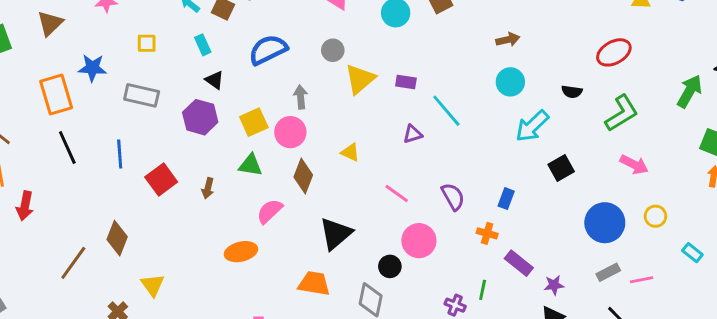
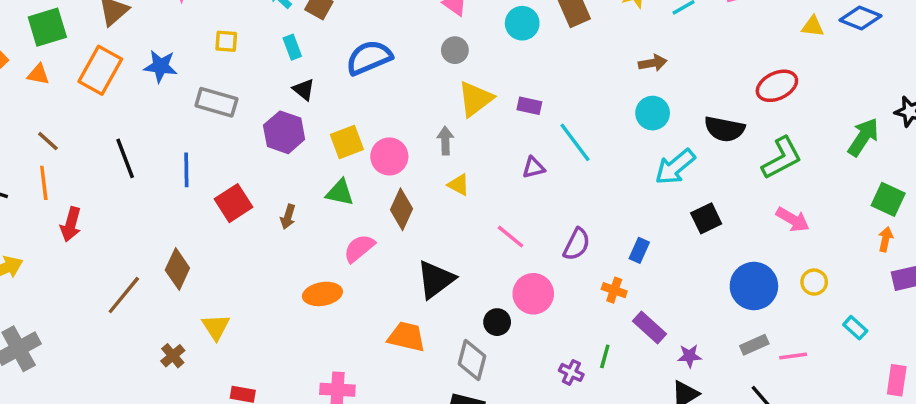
gray circle: (333, 50) -> (455, 50), moved
black semicircle: (572, 92) -> (724, 129), size x1.6
orange rectangle: (56, 94) -> (100, 70), moved, turned 42
gray arrow: (301, 97) -> (445, 141), moved
purple semicircle: (453, 197) -> (577, 244), turned 52

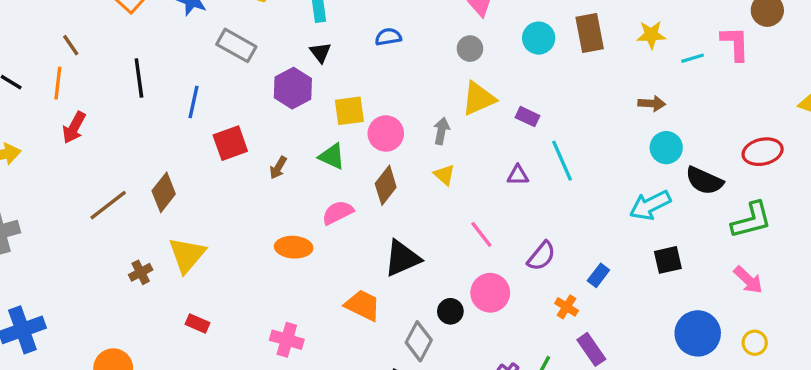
blue semicircle: (369, 58) -> (388, 37), size x0.6
cyan circle: (653, 113) -> (666, 148), moved
yellow triangle: (216, 327) -> (187, 255), size x1.4

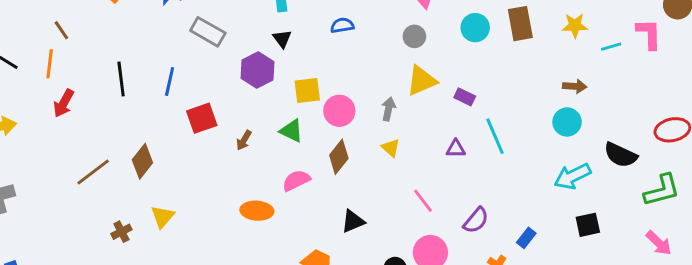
black line: (139, 78) -> (121, 79), moved
cyan circle: (666, 148) -> (567, 122), moved
yellow triangle: (187, 255) -> (163, 217), size x0.7
black triangle: (402, 258) -> (353, 221), size x0.7

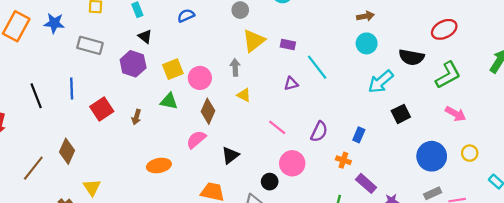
pink semicircle: (296, 180) -> (196, 139), moved

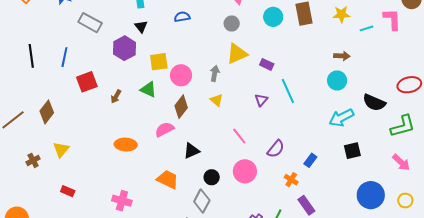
purple triangle: (291, 84) -> (261, 100), turned -48
black circle: (270, 182) -> (212, 177), moved

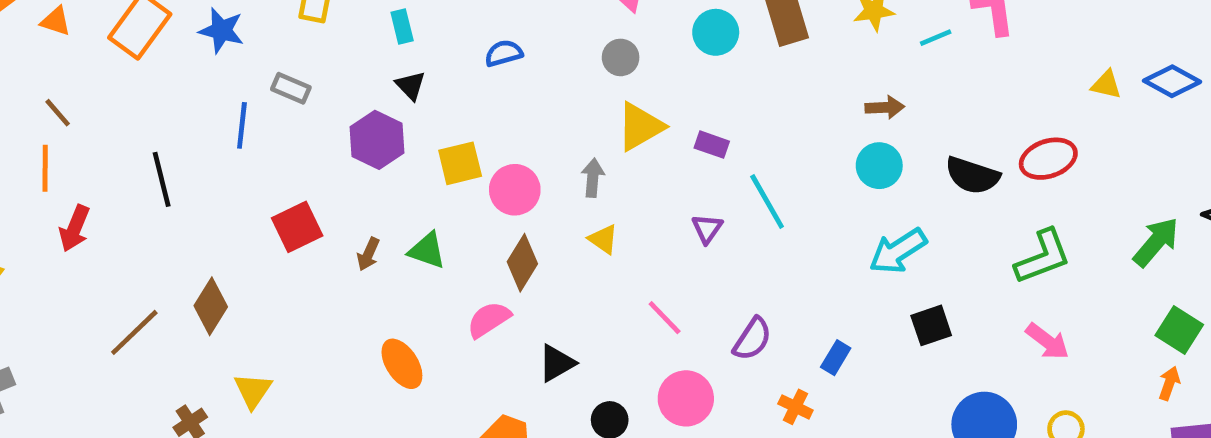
gray rectangle: (90, 23) -> (291, 88), size x0.7
blue line: (64, 57) -> (242, 125), moved
green triangle: (148, 89) -> (427, 250), moved
black semicircle: (374, 102) -> (972, 176), moved
orange ellipse: (126, 145) -> (402, 364), turned 60

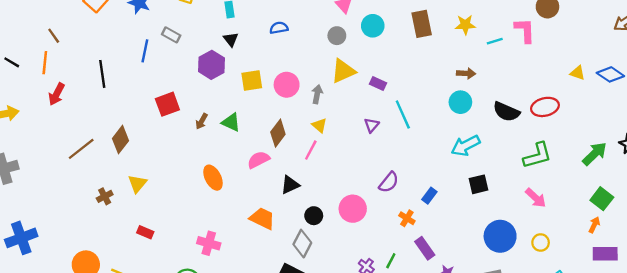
cyan circle: (716, 32) -> (373, 26), moved
pink circle: (515, 190) -> (287, 85), moved
pink line: (665, 318) -> (311, 150), moved, turned 66

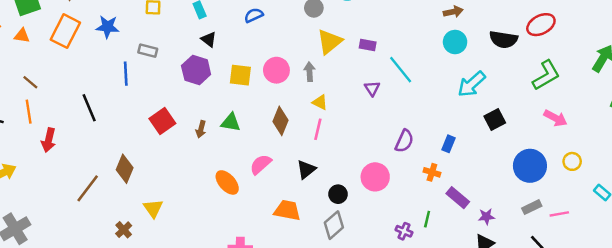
yellow square: (252, 81) -> (240, 75), turned 30
pink semicircle: (258, 160) -> (261, 164), moved
gray diamond: (302, 244) -> (334, 225), turned 36

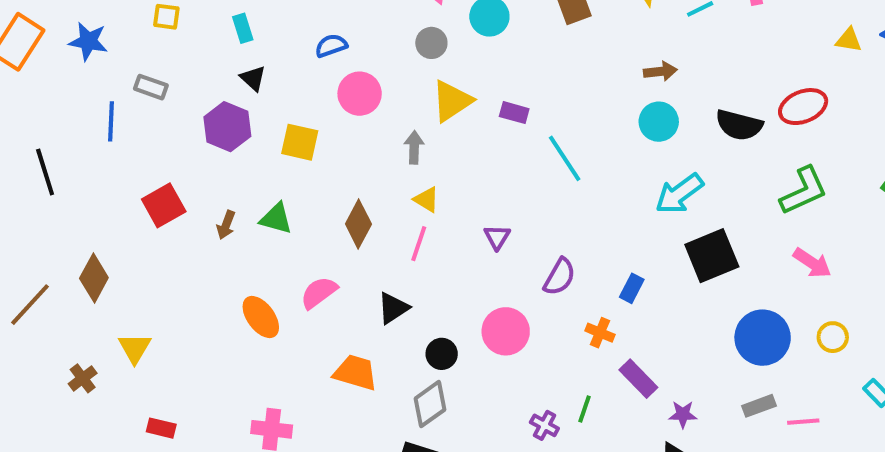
pink circle: (276, 70) -> (360, 94), moved
purple triangle: (372, 88) -> (497, 237), moved
black square: (495, 120) -> (712, 256), size x1.5

